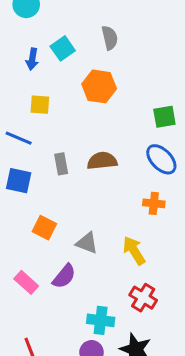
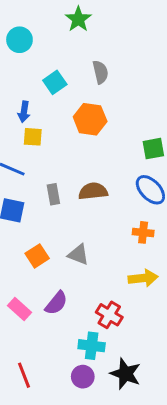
blue arrow: (32, 59) -> (24, 112), moved
orange square: (44, 228) -> (37, 256), turned 30
gray triangle: (87, 243) -> (78, 255), moved
yellow arrow: (134, 250) -> (143, 278), moved, turned 116
red cross: (143, 298) -> (109, 315), moved

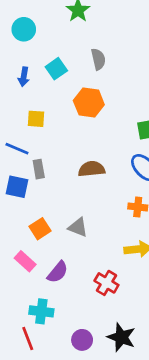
blue arrow: (24, 112) -> (24, 77), moved
gray rectangle: (53, 194) -> (39, 169), moved
pink rectangle: (19, 309) -> (25, 261), moved
cyan cross: (92, 346) -> (41, 311), moved

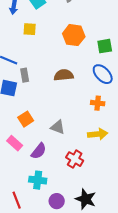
orange hexagon: (89, 103) -> (74, 35), moved
yellow square: (36, 119) -> (30, 29), moved
gray triangle: (78, 227) -> (58, 127), moved
cyan cross: (41, 311) -> (38, 180), moved

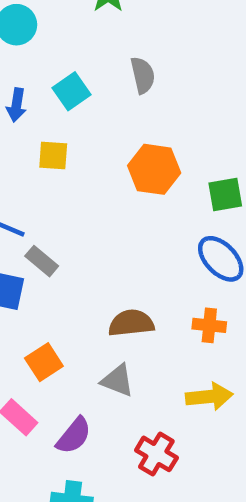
gray rectangle: (25, 75) -> (42, 261), turned -40
brown semicircle: (64, 75) -> (131, 323), moved

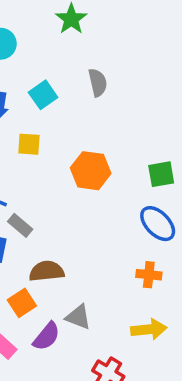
orange hexagon: (154, 169) -> (91, 171), moved
brown semicircle: (131, 323) -> (47, 271), moved
purple semicircle: (74, 436) -> (47, 336), moved

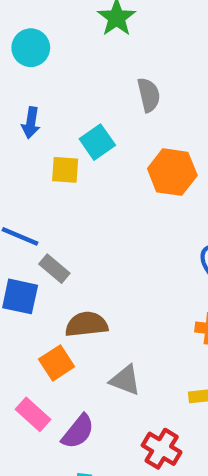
cyan square: (43, 95) -> (97, 142), moved
orange hexagon: (91, 171) -> (172, 172), moved
purple semicircle: (47, 336) -> (78, 432), moved

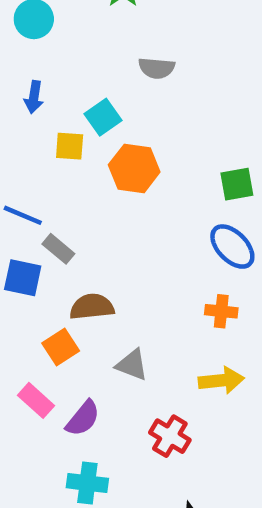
gray semicircle: (149, 95) -> (157, 68), turned 108
orange hexagon: (172, 172) -> (134, 168), moved

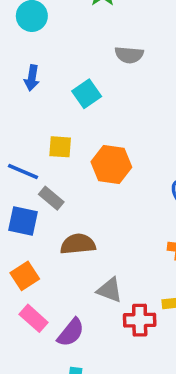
yellow square: (70, 146) -> (60, 147), moved
orange hexagon: (134, 168) -> (111, 164), moved
orange square: (61, 347) -> (25, 276), moved
red cross: (170, 436) -> (140, 320), moved, turned -32

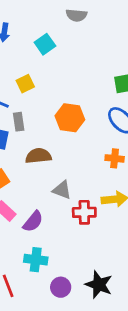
yellow square: (60, 147) -> (25, 84), turned -30
orange hexagon: (111, 164) -> (70, 118), moved
gray rectangle: (51, 198) -> (19, 122), turned 42

